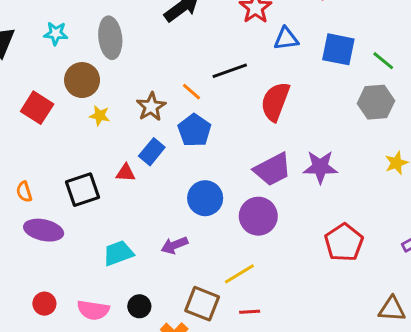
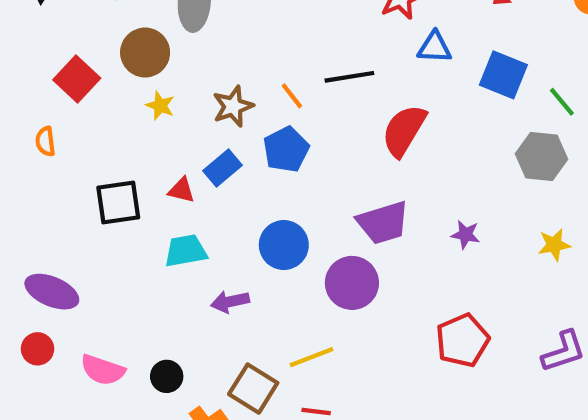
purple star: (320, 167) -> (465, 235), moved, size x0.6
orange semicircle: (24, 192) -> (45, 141), moved
purple ellipse: (44, 230) -> (52, 292), moved
cyan trapezoid: (118, 253) -> (186, 251), moved

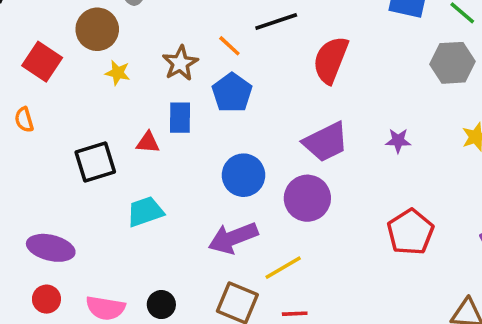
blue rectangle: (222, 168) -> (180, 118), turned -40
cyan trapezoid: (186, 251) -> (145, 212), moved
purple arrow: (230, 302) -> (233, 238), moved, size x1.5

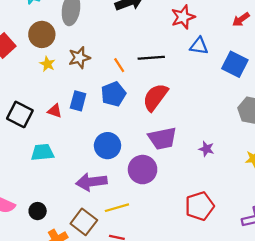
red semicircle: (331, 60) -> (155, 97), moved
brown star: (180, 63) -> (79, 58), moved
black square: (95, 162) -> (20, 114), turned 30

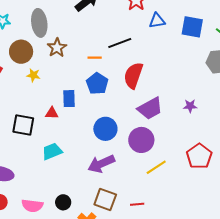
brown star: (79, 58) -> (57, 48), moved
orange line: (119, 65) -> (95, 58), turned -40
yellow line: (117, 208) -> (156, 167), moved

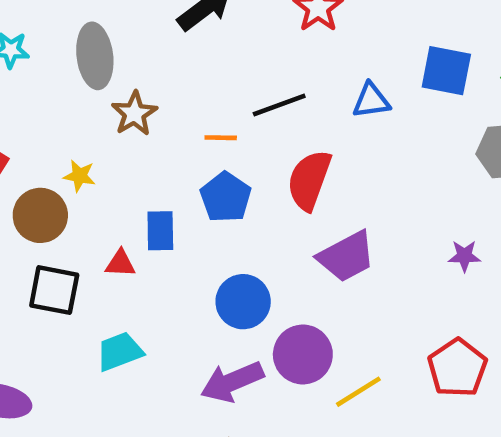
blue triangle: (157, 21) -> (371, 101), moved
brown circle: (21, 52) -> (40, 215), moved
purple star: (190, 106) -> (464, 256), moved
purple circle: (141, 140) -> (303, 354), moved

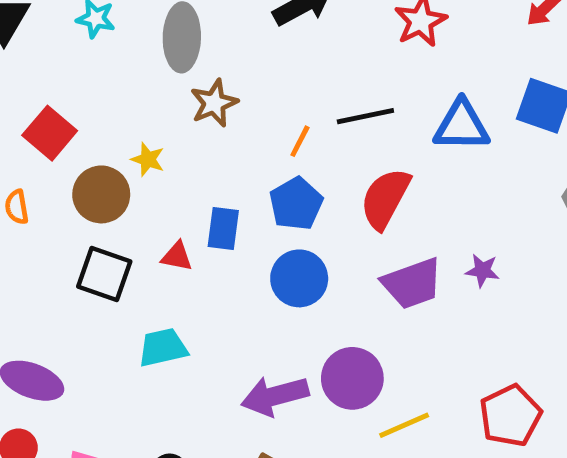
blue triangle: (371, 101) -> (462, 126), size x1.4
orange line: (221, 138) -> (300, 141), turned -72
purple star: (464, 256) -> (482, 271), moved
blue circle: (243, 302) -> (299, 278), moved

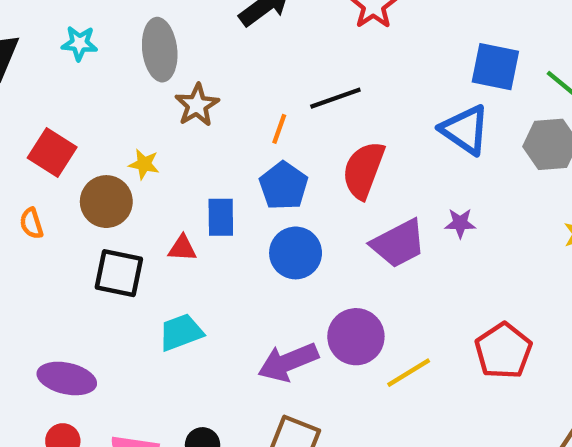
blue triangle: (462, 126) -> (465, 130), moved, turned 42

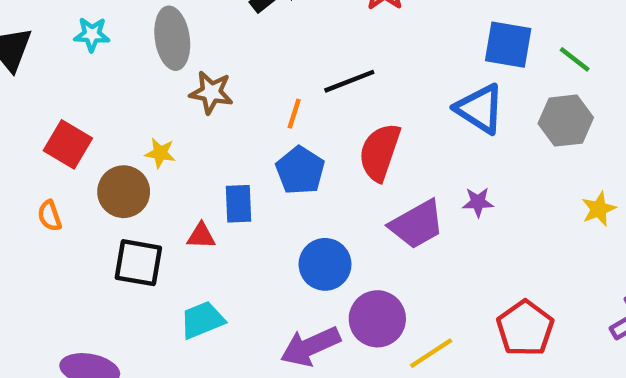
brown star: (197, 105) -> (211, 92), turned -30
blue circle: (296, 253) -> (325, 264), moved

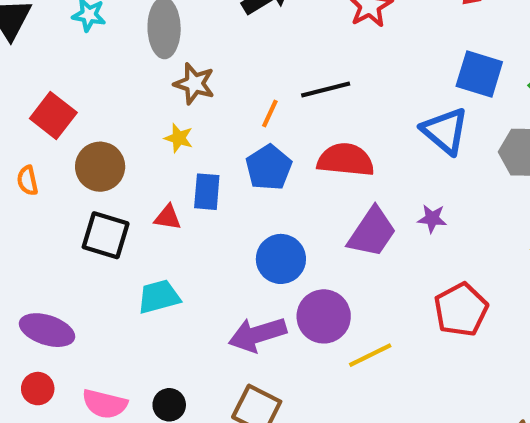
red semicircle: (380, 152) -> (346, 160), turned 70
yellow star: (160, 153) -> (179, 138), moved
purple trapezoid: (417, 224) -> (372, 232), turned -34
red pentagon: (525, 328) -> (461, 310), moved

